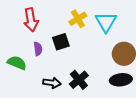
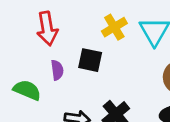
black square: (61, 42) -> (90, 60), turned 30

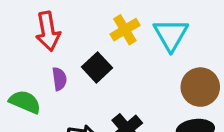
black square: (90, 60) -> (97, 67), turned 35

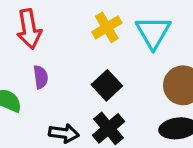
black square: (97, 67) -> (107, 85), moved

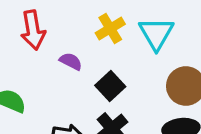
purple semicircle: (41, 77) -> (71, 61), moved, turned -55

